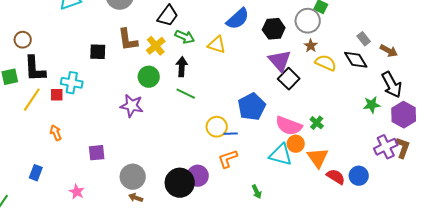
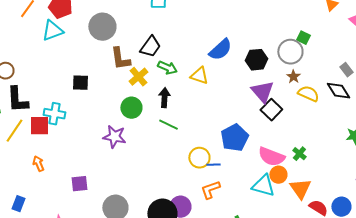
brown L-shape: (128, 40) -> (120, 59), moved
red square: (57, 95) -> (39, 126), size x1.5

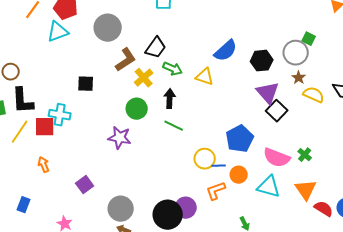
brown L-shape: (120, 59) -> (126, 60), turned -115
orange circle: (278, 175) -> (239, 175), moved
purple square: (79, 184) -> (85, 185), turned -30

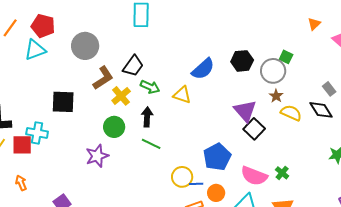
black hexagon: (262, 61) -> (242, 61), moved
black square: (86, 84) -> (63, 102), size x1.4
purple star: (120, 138) -> (97, 156), turned -30

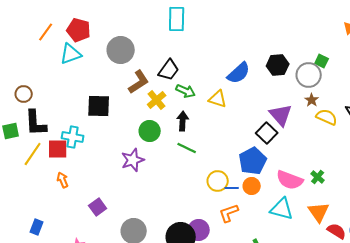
black square: (254, 129) -> (267, 133), moved
orange arrow: (21, 183) -> (63, 180), moved
orange circle: (216, 193) -> (252, 186), moved

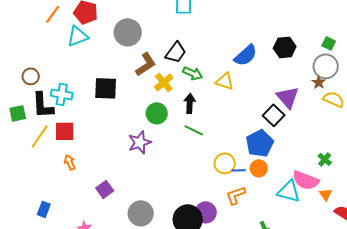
gray circle: (309, 75) -> (326, 66), moved
cyan cross: (73, 137) -> (62, 94), moved
pink semicircle: (290, 180) -> (306, 180), moved
orange triangle: (319, 212) -> (326, 194), size x0.6

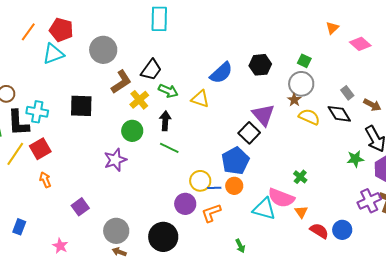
red square: (65, 131) -> (40, 149), turned -30
purple circle: (206, 212) -> (185, 204), moved

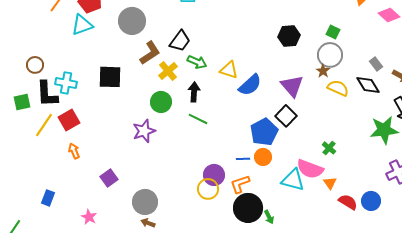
blue semicircle: (221, 73) -> (250, 85), moved
black square: (249, 133) -> (286, 116), moved
green star: (355, 159) -> (384, 130), size x1.6
yellow circle: (200, 181) -> (208, 189), moved
black circle: (163, 237) -> (248, 208), moved

